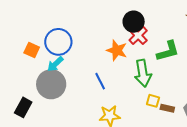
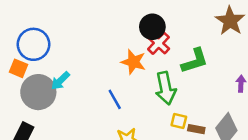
blue circle: (58, 42) -> (33, 44), moved
orange square: (32, 50) -> (18, 68), moved
gray circle: (51, 84) -> (38, 92), moved

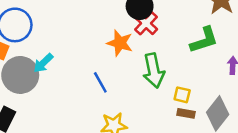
green L-shape: (195, 61) -> (204, 40), moved
yellow square: (179, 121) -> (182, 95), moved

